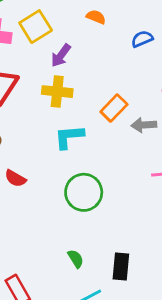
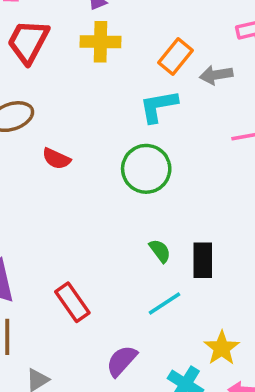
cyan L-shape: (69, 137) -> (158, 106), moved
green semicircle: (76, 259) -> (160, 251), moved

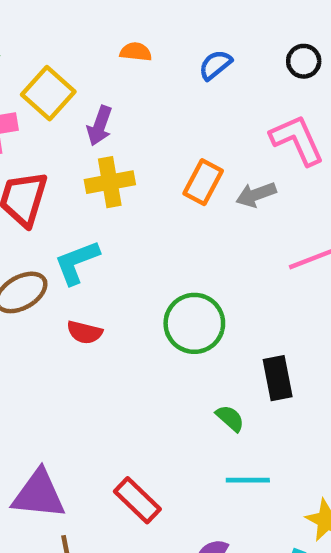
cyan L-shape: (158, 106) -> (77, 262), moved
black rectangle: (203, 260) -> (278, 378), moved
cyan line: (164, 303) -> (248, 480), turned 44

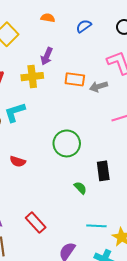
purple arrow: (100, 126) -> (47, 56), moved
orange rectangle: (203, 182) -> (75, 79), turned 66
red semicircle: (85, 332) -> (18, 161), moved
cyan line: (248, 480) -> (96, 226), moved

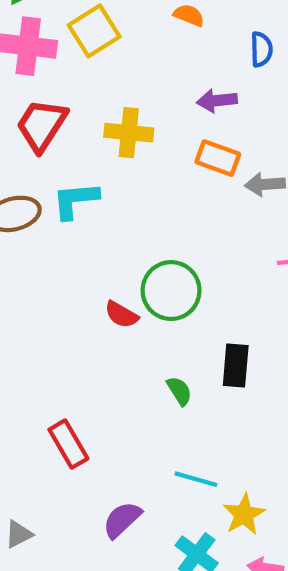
blue semicircle: (84, 26) -> (261, 49), turned 112
purple arrow: (47, 56) -> (217, 101), moved, turned 48
red semicircle: (18, 161) -> (121, 315), moved

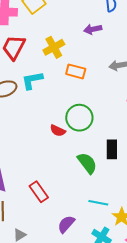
yellow cross: (129, 133) -> (54, 47), turned -30
orange rectangle: (218, 158) -> (76, 71), moved
green semicircle: (179, 391) -> (87, 163), size x1.6

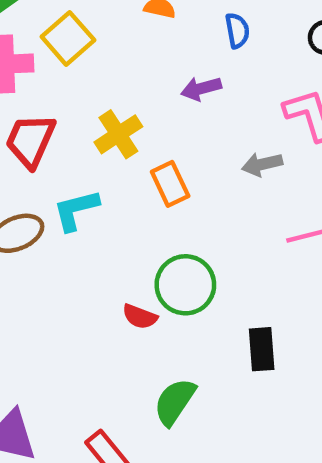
orange rectangle: (76, 71) -> (170, 184), turned 54
green semicircle: (87, 163) -> (175, 402), moved, turned -105

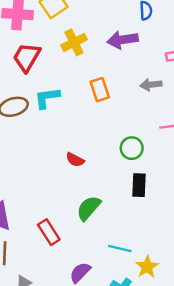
purple arrow: (201, 89) -> (123, 40), size x1.4
yellow cross: (118, 134) -> (74, 42), moved
green circle: (185, 285) -> (132, 148), moved, size x0.7

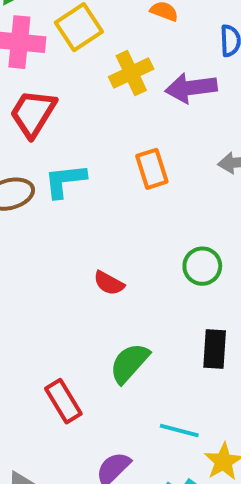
yellow cross: (74, 42) -> (131, 73), moved
black rectangle: (139, 185) -> (215, 349), moved

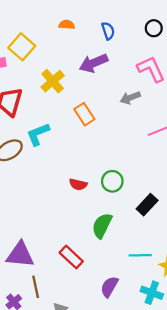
yellow cross: (131, 73) -> (53, 81), moved
green circle: (202, 266) -> (112, 181), moved
black rectangle: (215, 349) -> (147, 205), turned 55

